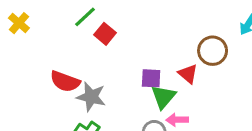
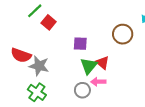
red triangle: (188, 74) -> (103, 63), moved
purple square: (151, 78) -> (80, 44), moved

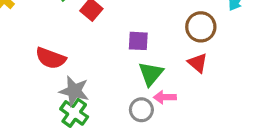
red triangle: (103, 63) -> (198, 63), moved
gray star: (39, 66) -> (74, 91), moved

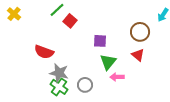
gray circle: (141, 110) -> (85, 85), moved

